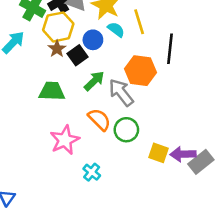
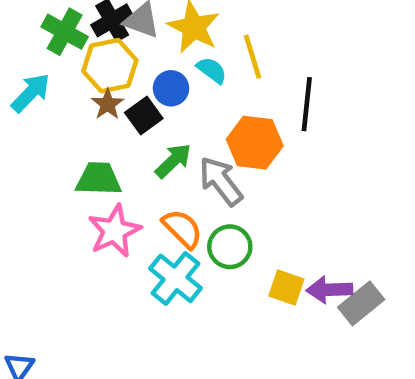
pink star: (65, 140) -> (114, 231), moved
cyan cross: (92, 172) -> (176, 278), moved, size x1.6

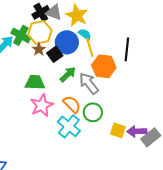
green cross: (65, 32) -> (21, 35), moved
yellow line: (252, 57) -> (90, 47), moved
blue circle: (171, 88) -> (67, 42), size x1.5

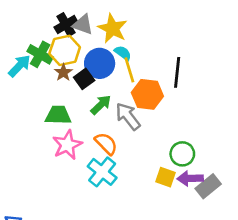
green circle: (93, 112) -> (182, 154), moved

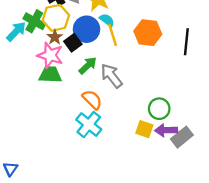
black line: (177, 72) -> (186, 42), moved
orange hexagon: (147, 94) -> (148, 33), moved
pink star: (67, 145) -> (50, 55), moved, turned -30

